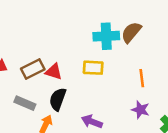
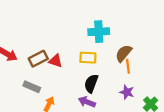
brown semicircle: (131, 32) -> (124, 53), moved
black semicircle: (58, 99) -> (91, 84), moved

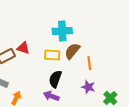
brown semicircle: (124, 53) -> (72, 51), moved
red triangle: (56, 61) -> (23, 48), moved

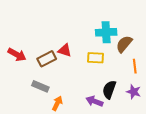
brown semicircle: (72, 51) -> (124, 44), moved
black semicircle: (55, 79) -> (109, 90), moved

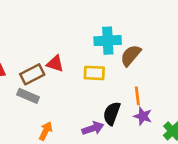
orange line: (135, 66) -> (137, 96), moved
gray rectangle: (40, 86) -> (28, 96), moved
purple arrow: (94, 101) -> (93, 128), turned 140

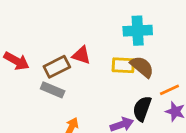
brown semicircle: (131, 55) -> (142, 67), moved, turned 90
orange line: (137, 96) -> (169, 90), turned 72

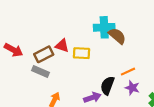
yellow rectangle: (123, 65) -> (82, 53), moved
brown semicircle: (142, 67) -> (117, 36), moved

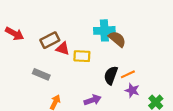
red arrow: (13, 50) -> (15, 34), moved
brown rectangle: (44, 54) -> (50, 40), moved
black semicircle: (107, 86) -> (111, 75), moved

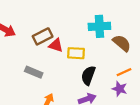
brown semicircle: (117, 39) -> (122, 43), moved
black semicircle: (111, 75) -> (88, 75), moved
purple star: (132, 90) -> (120, 89), moved

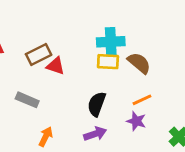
yellow rectangle: (76, 53) -> (108, 62), moved

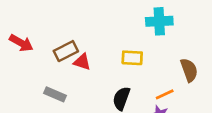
cyan cross: (111, 42) -> (159, 21), moved
brown semicircle: (139, 63) -> (189, 70), moved, turned 30

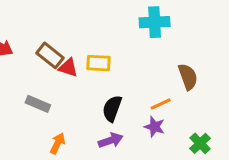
brown rectangle: (66, 51) -> (50, 55), turned 65
yellow rectangle: (132, 58) -> (98, 63), moved

